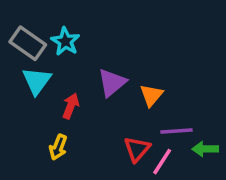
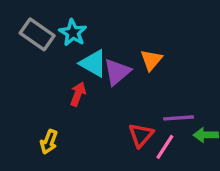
cyan triangle: (37, 81) -> (93, 63), moved, turned -36
orange triangle: (151, 95) -> (151, 60), moved
yellow arrow: (58, 147) -> (49, 142), moved

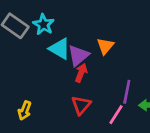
red arrow: (78, 94) -> (81, 73), moved
purple line: (179, 118) -> (127, 92), turned -75
red triangle: (141, 135) -> (81, 105), moved

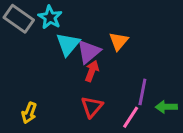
cyan triangle: (60, 49) -> (68, 44), turned 40

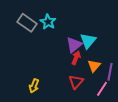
orange triangle: (119, 41) -> (94, 66), moved
cyan triangle: (68, 44) -> (88, 41), moved

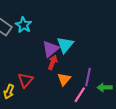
orange triangle: (94, 66) -> (64, 79), moved
red triangle: (76, 82) -> (26, 80), moved

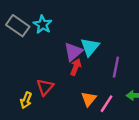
purple line: (88, 77) -> (116, 67), moved
orange triangle: (64, 79) -> (89, 99), moved

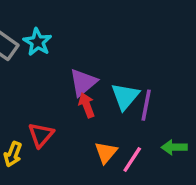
cyan triangle: (90, 47) -> (125, 96), moved
red arrow: (76, 67) -> (87, 105), turned -42

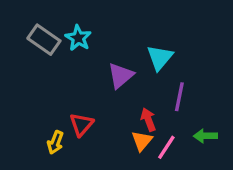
cyan triangle: (125, 96) -> (160, 58), moved
red arrow: (87, 105) -> (148, 120), moved

